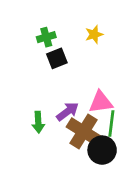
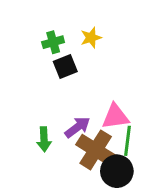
yellow star: (94, 34) -> (91, 38), moved

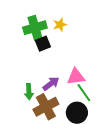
green cross: (53, 42) -> (35, 28), size x1.6
green line: (127, 141) -> (84, 93), turned -42
brown cross: (96, 150) -> (46, 107), moved, turned 30

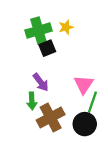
pink triangle: (76, 77) -> (84, 84), turned -48
purple arrow: (51, 84) -> (41, 82), moved, turned 90
green line: (84, 93) -> (92, 102), turned 54

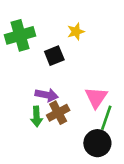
green cross: (38, 31) -> (20, 35), moved
purple arrow: (41, 82) -> (47, 95), turned -42
brown cross: (51, 117) -> (58, 113), moved, size x0.7

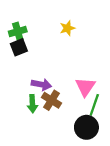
green cross: (20, 35) -> (18, 32), size x0.7
black square: (54, 56) -> (19, 47), moved
brown cross: (58, 113) -> (52, 100), turned -30

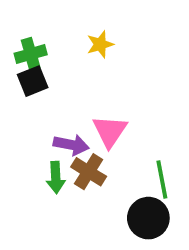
yellow star: (67, 28) -> (100, 44), moved
pink triangle: (85, 87) -> (110, 131), moved
green line: (94, 105) -> (162, 179), turned -30

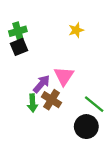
yellow star: (100, 44) -> (76, 30), moved
purple arrow: (71, 145) -> (41, 84), turned -60
green line: (162, 179) -> (94, 104), turned -40

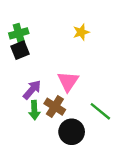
purple arrow: (41, 84) -> (32, 90), moved
black circle: (86, 127) -> (72, 132), moved

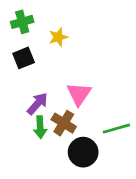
yellow star: (81, 32) -> (58, 37), moved
green cross: (19, 33) -> (22, 22), moved
green line: (100, 111) -> (116, 129), turned -55

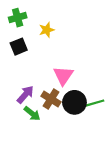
purple arrow: (37, 104) -> (25, 95), moved
green arrow: (40, 127) -> (32, 114), moved, turned -48
black circle: (83, 152) -> (74, 102), moved

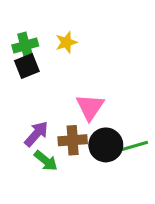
green cross: (18, 18) -> (25, 45), moved
brown cross: (51, 99) -> (73, 140), turned -36

